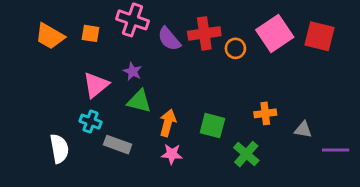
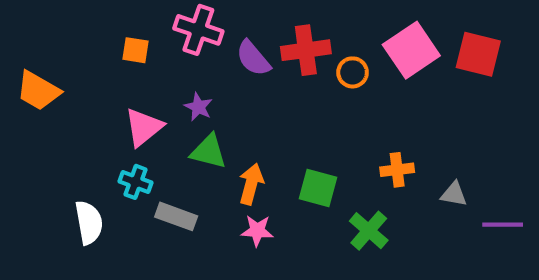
orange trapezoid: (50, 36) -> (38, 91), moved

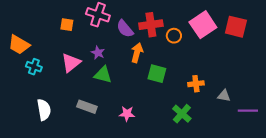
cyan cross: (136, 182) -> (34, 67), moved
orange arrow: (251, 184) -> (137, 53), moved
green square: (318, 188) -> (157, 74), moved

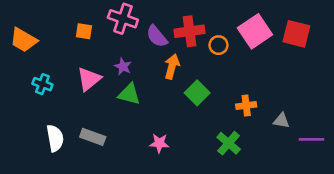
orange trapezoid: (19, 45) -> (24, 40), moved
green square: (157, 74) -> (197, 93), turned 30
gray rectangle: (87, 107) -> (93, 137), moved

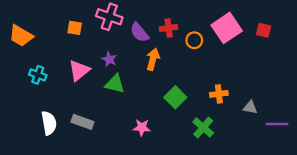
red cross: (190, 31) -> (169, 28), size x0.7
red square: (296, 34) -> (264, 30), size x0.6
green square: (197, 93) -> (175, 97), moved

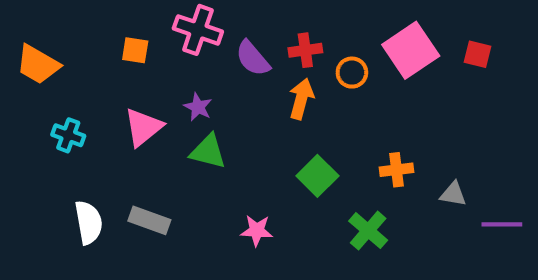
orange arrow: (153, 59) -> (301, 99), moved

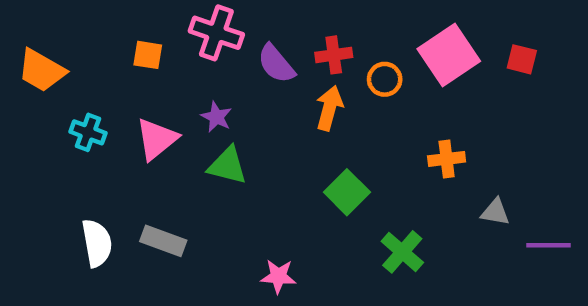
cyan cross: (68, 135) -> (88, 132), moved
orange cross: (396, 170) -> (447, 159), moved
pink star: (257, 231) -> (278, 276), moved

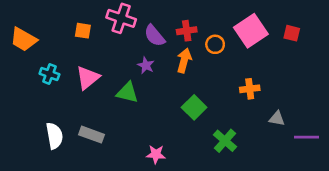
purple star: (216, 117) -> (146, 65), moved

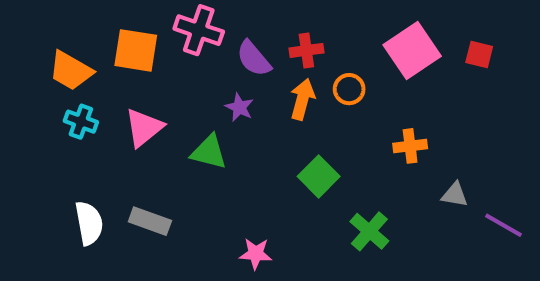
orange square: (83, 31) -> (136, 50), size x1.6
orange trapezoid: (23, 39) -> (71, 71), moved
orange circle: (215, 44) -> (349, 89), moved
purple line: (307, 137) -> (504, 225), turned 30

